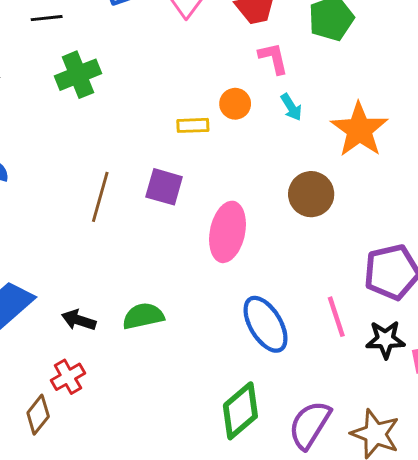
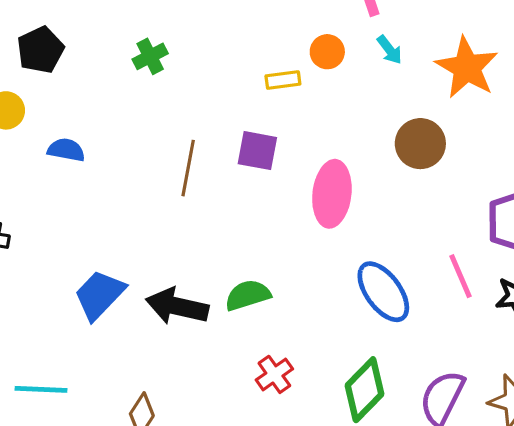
green cross: (78, 75) -> (150, 56), moved, size x0.7
black arrow: (79, 320) -> (177, 306), size x1.6
red cross: (68, 377) -> (274, 374), moved

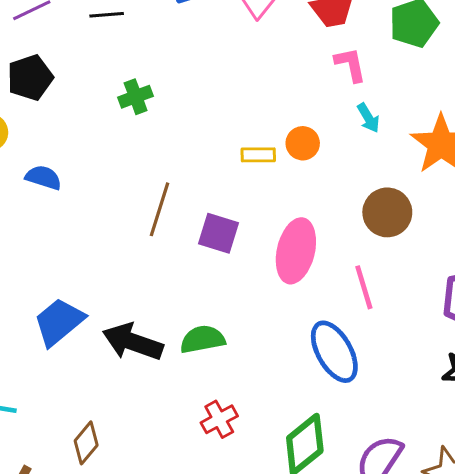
orange circle: (327, 52) -> (303, 143), moved
yellow rectangle: (283, 80) -> (258, 155), moved
purple square: (257, 151) -> (218, 233), moved
pink line: (461, 276) -> (364, 287), moved

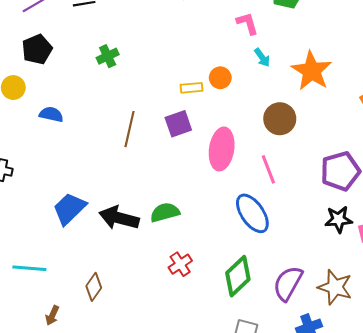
purple square: (218, 233) -> (178, 124), moved, turned -32

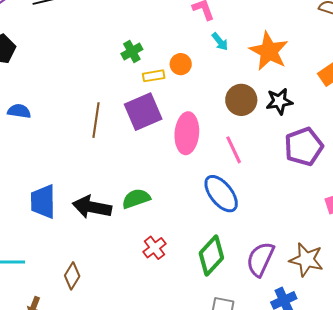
green cross: (108, 56) -> (132, 52), moved
purple square: (178, 124) -> (143, 112), size x1.4
blue trapezoid: (69, 209) -> (43, 201), turned -42
black star: (338, 219) -> (279, 101), moved

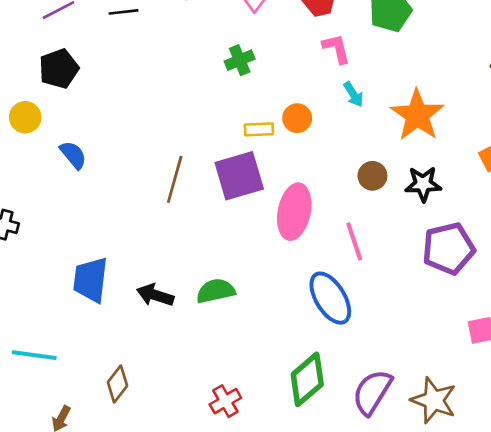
green cross: (132, 52) -> (240, 60), moved
brown circle: (241, 100) -> (372, 176), size x0.7
blue semicircle: (19, 111) -> (73, 155), turned 35
black arrow: (92, 207) -> (155, 295), size x0.7
red cross: (154, 248) -> (225, 401), moved

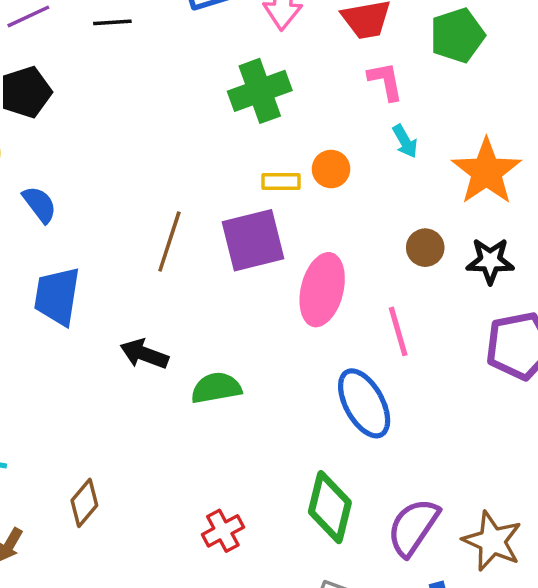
green cross: (240, 60) -> (260, 91), size x1.6
blue trapezoid: (91, 280) -> (57, 296), moved
black arrow: (155, 295) -> (144, 354), moved
green diamond: (307, 379) -> (330, 507), turned -38

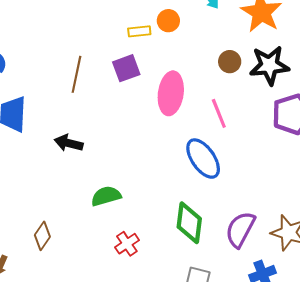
purple square: (253, 240) -> (126, 68), size x0.7
black star: (490, 261) -> (269, 65), size x1.4
green semicircle: (216, 388) -> (106, 196), moved

